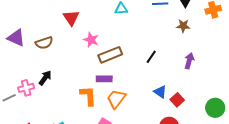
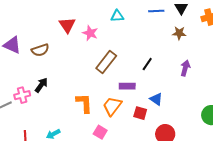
pink star: (91, 40) -> (90, 33), moved
brown rectangle: (110, 55) -> (106, 62), turned -30
purple rectangle: (104, 79) -> (127, 86), moved
red square: (177, 100) -> (140, 113), moved, turned -32

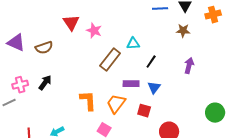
cyan triangle: (117, 16) -> (133, 44), moved
pink cross: (22, 95) -> (20, 85), moved
blue triangle: (156, 99) -> (154, 88), moved, turned 32

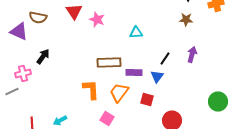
brown semicircle: (44, 48) -> (38, 18), moved, turned 30
brown rectangle: (110, 60) -> (109, 62), moved, turned 50
black line: (151, 62) -> (165, 58), moved
black arrow: (45, 83) -> (43, 56), moved

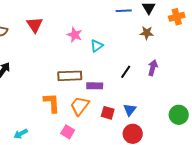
pink star: (97, 20) -> (75, 35), moved
cyan triangle: (136, 32) -> (97, 46), turned -32
blue triangle: (157, 76) -> (130, 110), moved

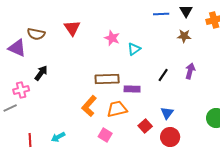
orange L-shape: (52, 103) -> (89, 106), turned -135
orange trapezoid: (80, 106) -> (117, 109), turned 40
red square: (108, 113) -> (145, 126), moved, turned 32

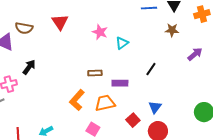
purple arrow: (190, 71) -> (195, 54), moved, turned 35
brown rectangle: (107, 79) -> (95, 73), size x0.6

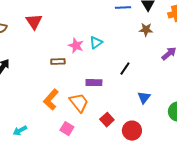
pink star: (100, 32) -> (76, 46), moved
brown rectangle: (95, 73) -> (58, 62), moved
orange trapezoid: (105, 103) -> (79, 103), turned 65
blue triangle: (155, 107) -> (144, 98), moved

